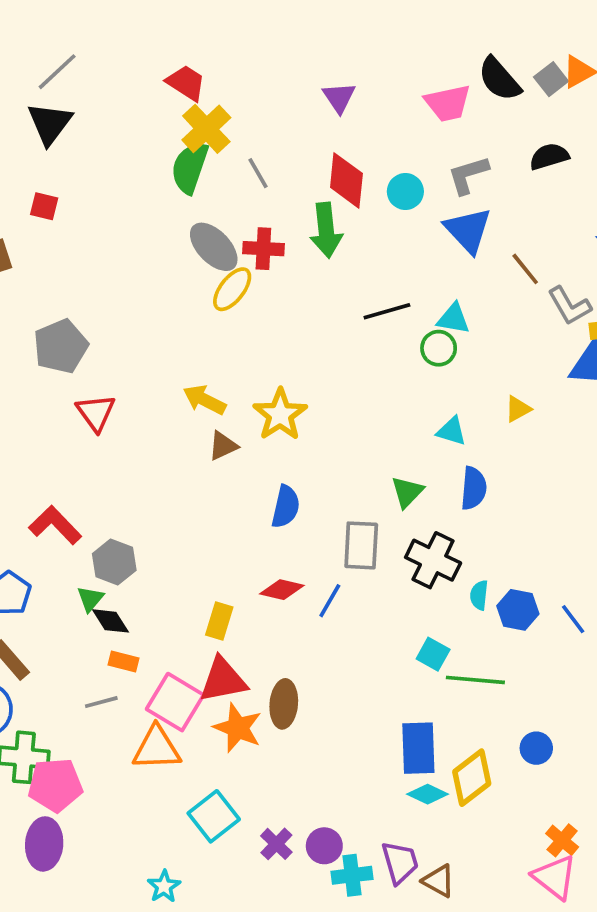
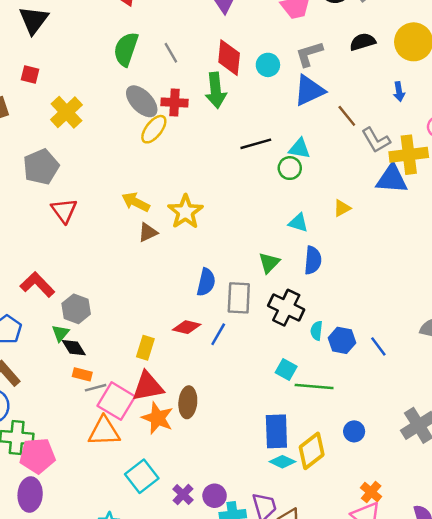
yellow cross: (206, 129) -> (66, 112), moved
blue triangle: (468, 230) -> (309, 90), turned 48
blue semicircle: (286, 507) -> (206, 282), moved
gray line: (101, 702) -> (96, 388), moved

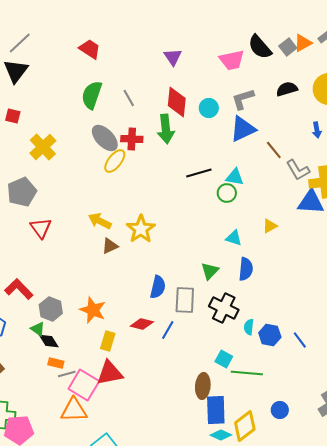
green triangle: (60, 333) -> (38, 329), turned -35
brown ellipse: (188, 402) -> (203, 386), moved
orange star: (157, 418) -> (93, 310), moved

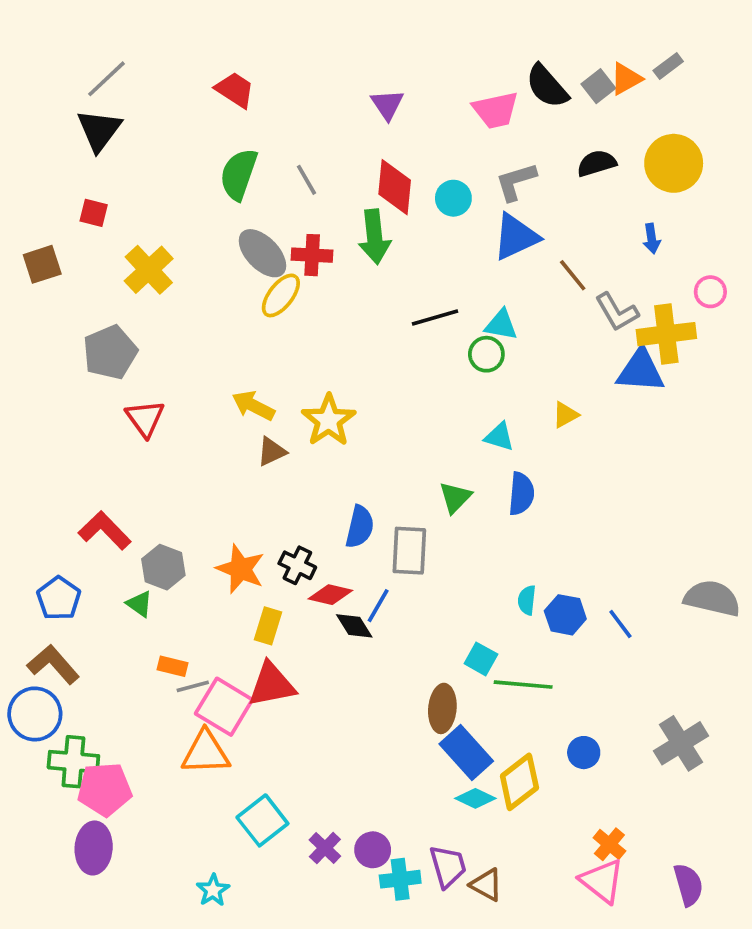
black cross: (224, 308) -> (297, 565), moved, size x0.7
black diamond: (49, 341) -> (354, 626), moved
blue rectangle: (216, 410) -> (466, 753), turned -40

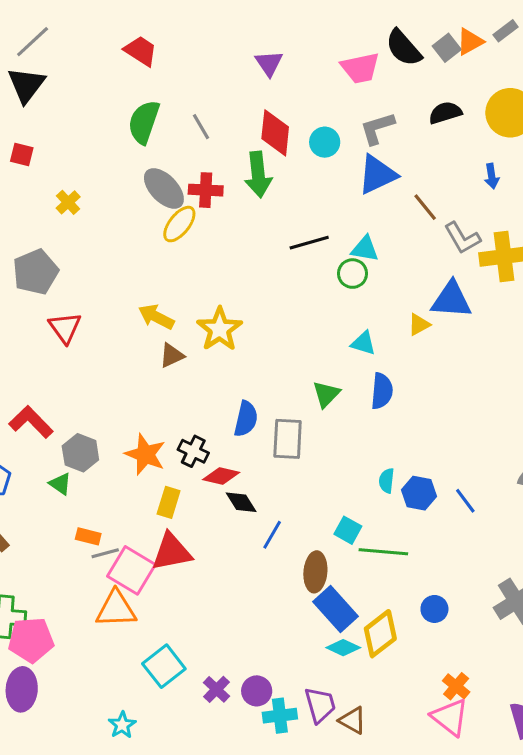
yellow cross: (149, 270) -> (68, 202), size x0.6
blue triangle: (641, 371) -> (451, 300), moved
blue line: (378, 606) -> (272, 535), moved

